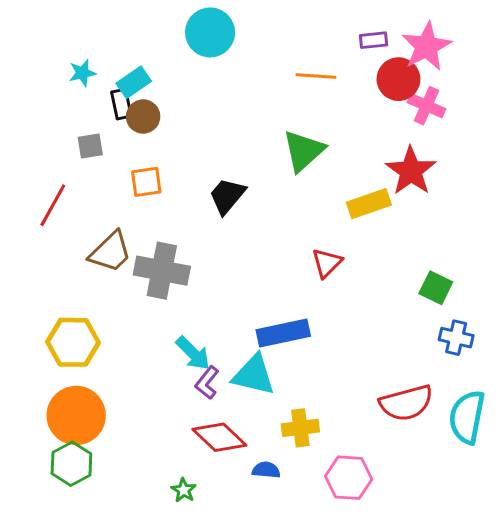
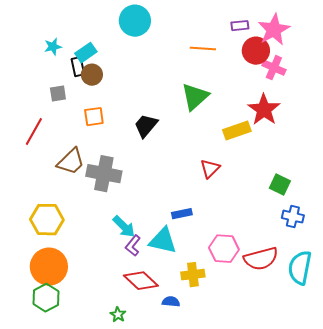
blue rectangle: (283, 333) -> (182, 214), size x0.6
pink hexagon: (349, 478) -> (224, 249), moved

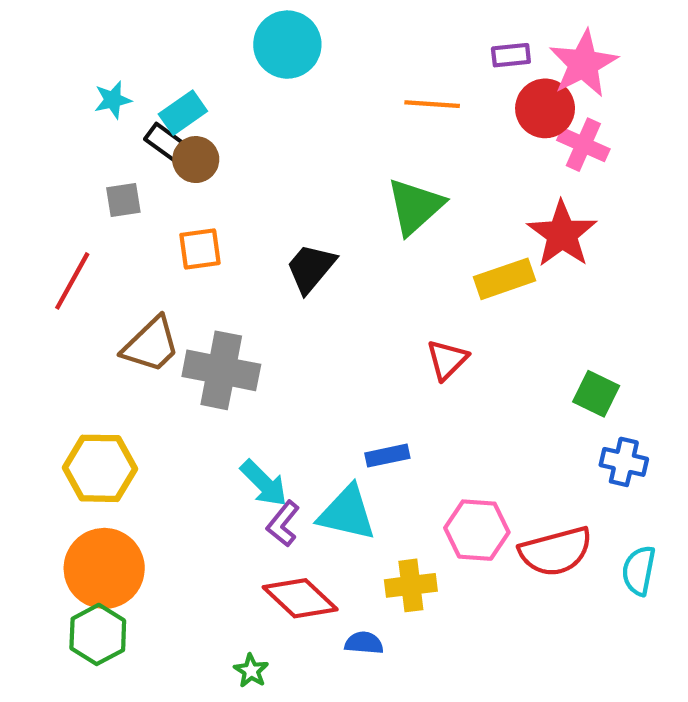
black rectangle: (78, 67) -> (166, 142), turned -42
cyan semicircle: (300, 268) -> (639, 571), size x0.7

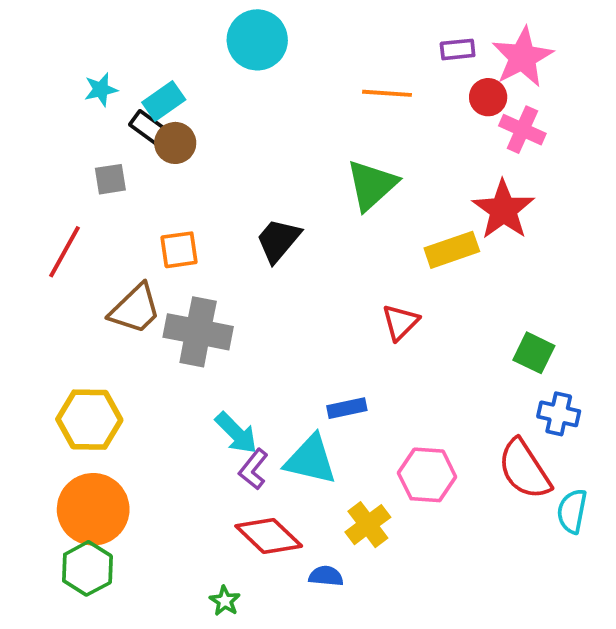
red circle: (545, 108) -> (488, 97), size x0.7
orange square: (200, 249) -> (179, 250), moved
red semicircle: (556, 551) -> (524, 469), moved, turned 72
yellow cross: (411, 585) -> (368, 525), turned -30

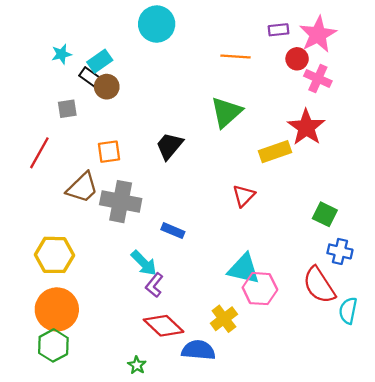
blue rectangle: (347, 408) -> (173, 231), moved, turned 35
cyan triangle: (311, 460) -> (244, 269), moved
blue semicircle: (326, 576) -> (198, 350), size x1.6

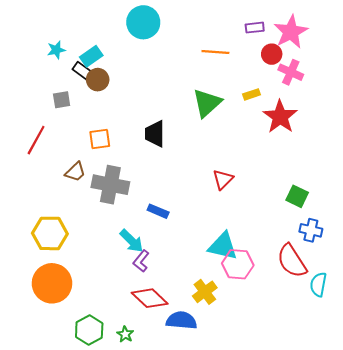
black trapezoid: (169, 146) -> (155, 134), turned -40
yellow rectangle: (275, 152) -> (252, 94), moved, size x0.6
brown trapezoid: (82, 188) -> (75, 172), size x0.7
green hexagon: (53, 345) -> (89, 330), moved

